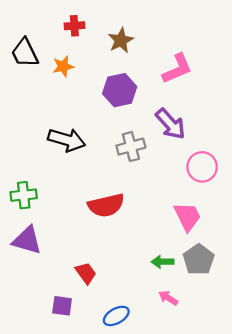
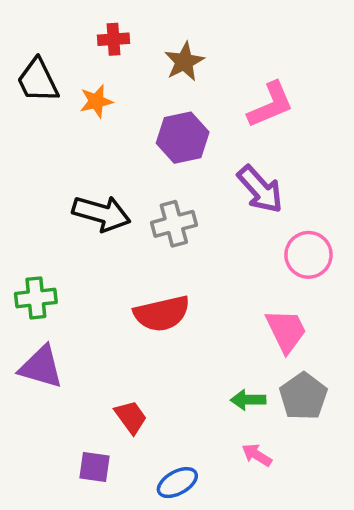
gray cross: (131, 147) -> (174, 224), moved

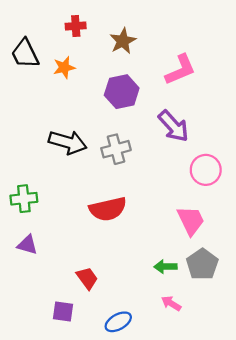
purple triangle: (41, 367) -> (27, 245), size x0.7

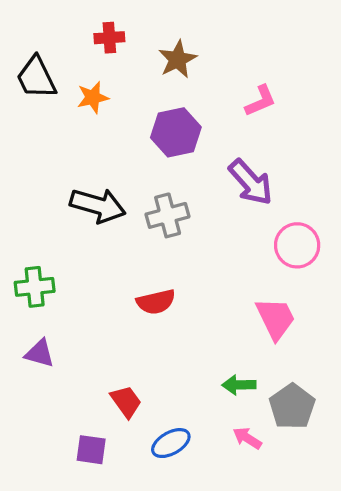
pink L-shape: (180, 70) -> (261, 101), size x0.7
red semicircle: (108, 209) -> (156, 302), size x0.7
gray pentagon: (202, 264) -> (292, 406), moved
blue ellipse: (118, 322) -> (171, 443), moved

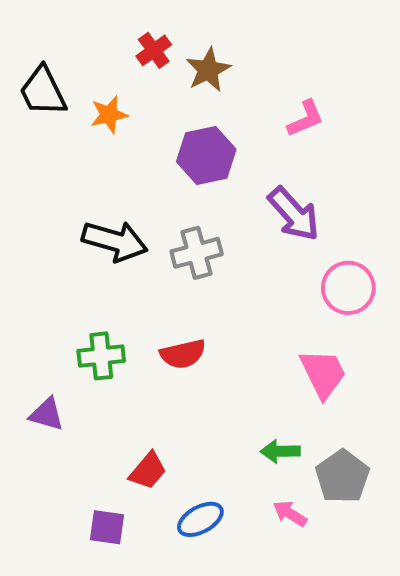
red cross: (109, 38) -> (154, 50), moved, turned -32
green cross: (35, 287) -> (101, 356), moved
red trapezoid: (126, 402) -> (148, 471), turned 76

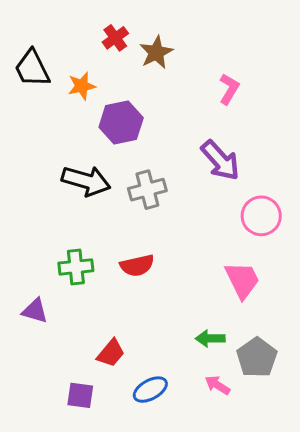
pink L-shape: (305, 119) -> (229, 89), turned -36
purple hexagon: (206, 155) -> (121, 122), moved

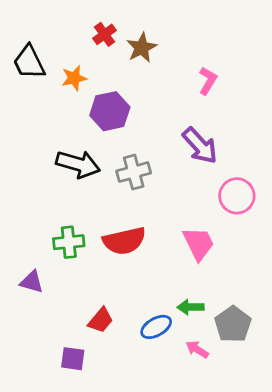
red semicircle: (137, 265) -> (124, 241), size x1.4
pink trapezoid: (242, 280) -> (198, 244), moved
blue ellipse: (150, 390) -> (156, 327), moved

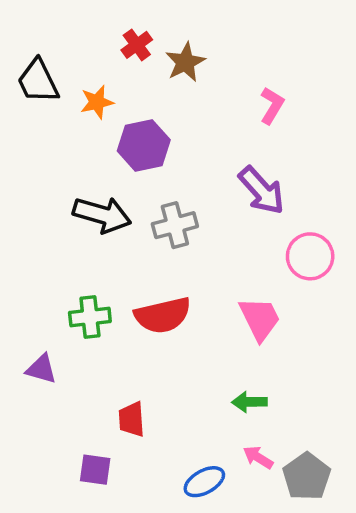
red trapezoid: (101, 320) -> (132, 419), turned 136
gray pentagon: (233, 324) -> (307, 476), moved
blue ellipse: (156, 327) -> (204, 482), moved

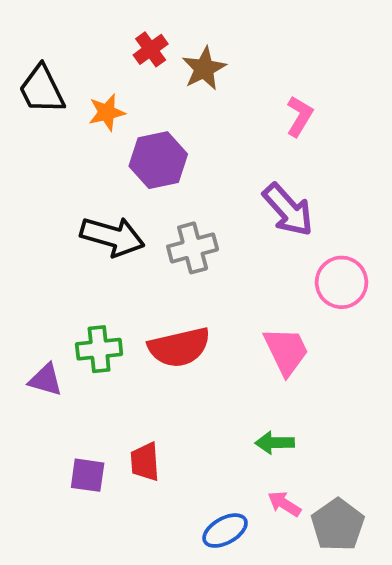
purple triangle: (41, 369) -> (46, 380), moved
purple square: (95, 470) -> (88, 475), moved

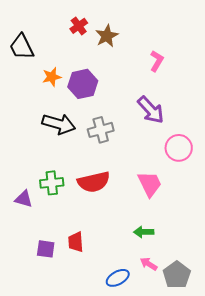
orange star: (107, 112) -> (52, 77), moved

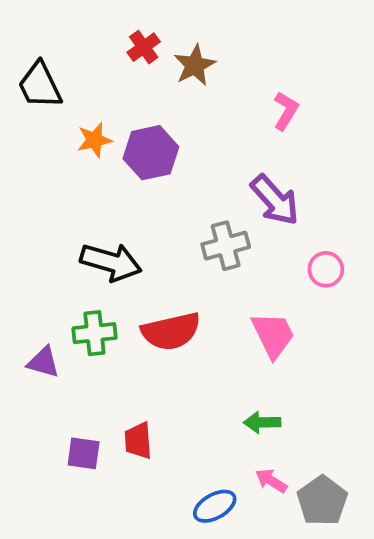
black arrow: (59, 124) -> (111, 262), moved
gray cross: (101, 130) -> (226, 246), moved
pink circle: (179, 148) -> (326, 269), size x0.7

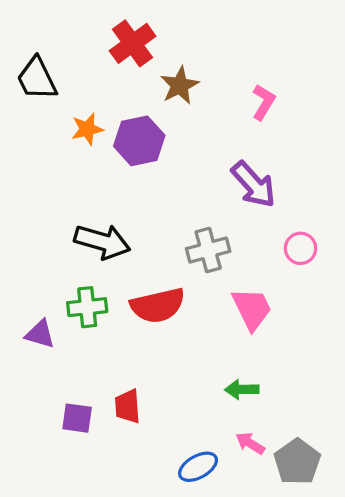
red cross: (144, 47) -> (133, 43), size x1.5
brown star: (195, 65) -> (180, 85), moved
gray cross: (226, 246) -> (208, 250), moved

